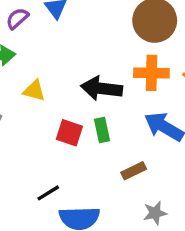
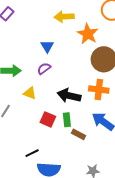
purple semicircle: (17, 18) -> (44, 69), moved
brown rectangle: (134, 171) -> (78, 134), moved, turned 48

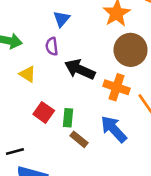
purple semicircle: (44, 69) -> (52, 46), turned -72
black arrow: (69, 96) -> (80, 69), moved

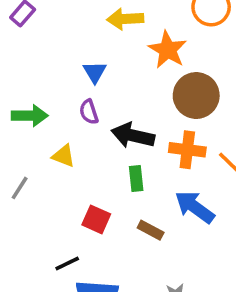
red square: (44, 112) -> (96, 219), moved
green rectangle: (68, 118) -> (136, 178), moved

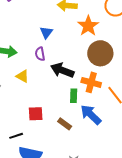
green rectangle: (136, 178) -> (74, 96), moved
red square: (96, 219) -> (36, 114), turned -35

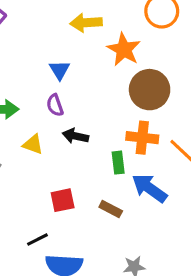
black arrow: (62, 70) -> (75, 136), moved, size x0.7

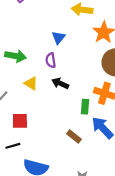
red square: (63, 200) -> (20, 121), moved
black line: (37, 240) -> (13, 146), moved

